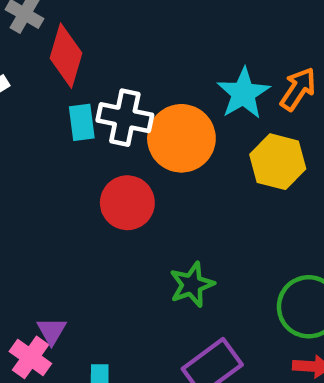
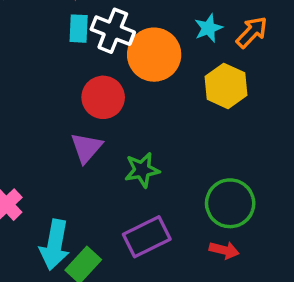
cyan star: (243, 93) -> (208, 28), size x0.7
purple triangle: (51, 331) -> (86, 148), moved, size x1.4

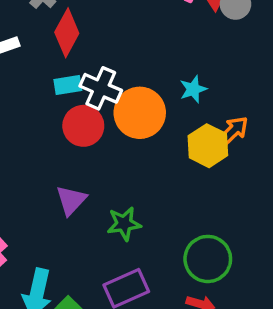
cyan rectangle: (79, 29) -> (68, 85), turned 76
orange arrow: (252, 32) -> (233, 131), moved
red circle: (103, 97) -> (83, 126), moved

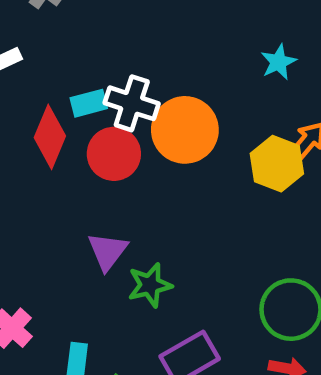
red diamond: (67, 33) -> (50, 137), moved
cyan star: (193, 89) -> (278, 62), moved
green star: (124, 224) -> (150, 285), moved

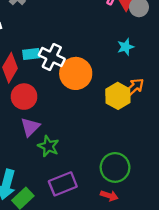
red circle: (114, 154) -> (24, 97), moved
green star: (150, 285) -> (48, 146), turned 30

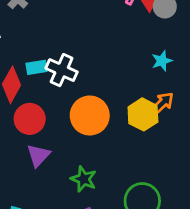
cyan star: (126, 47) -> (162, 61), moved
orange circle: (76, 73) -> (90, 115), moved
green star: (48, 146) -> (84, 179), moved

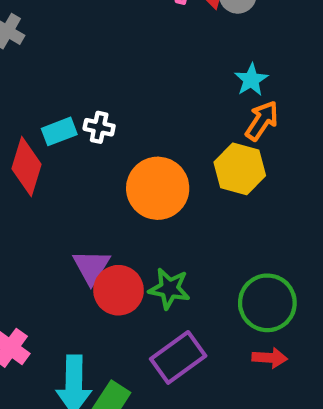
white cross: (62, 70) -> (99, 127), size x0.6
orange arrow: (162, 103) -> (262, 121), moved
red circle: (30, 119) -> (119, 290), moved

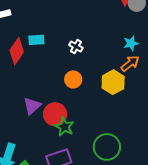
white cross: (99, 127) -> (76, 47), moved
orange circle: (158, 188) -> (73, 79), size x0.6
red circle: (119, 290) -> (55, 114), moved

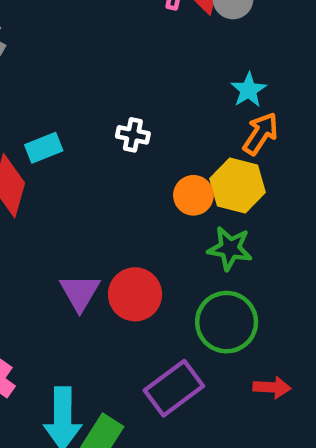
orange circle: (73, 79) -> (193, 195), moved
green star: (64, 127) -> (230, 248), moved
green circle: (107, 147) -> (227, 322), moved

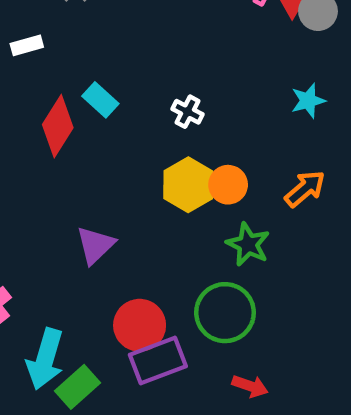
orange arrow: (261, 134) -> (305, 189), moved
cyan rectangle: (44, 148) -> (100, 100), turned 48
yellow hexagon: (237, 185) -> (188, 185), moved
red circle: (135, 294) -> (140, 325), moved

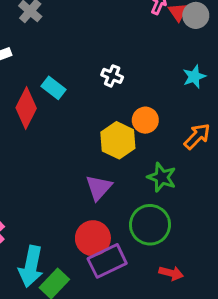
white cross: (187, 112) -> (112, 76), moved
orange circle: (228, 185) -> (145, 120), moved
purple triangle: (95, 245) -> (99, 188), moved

